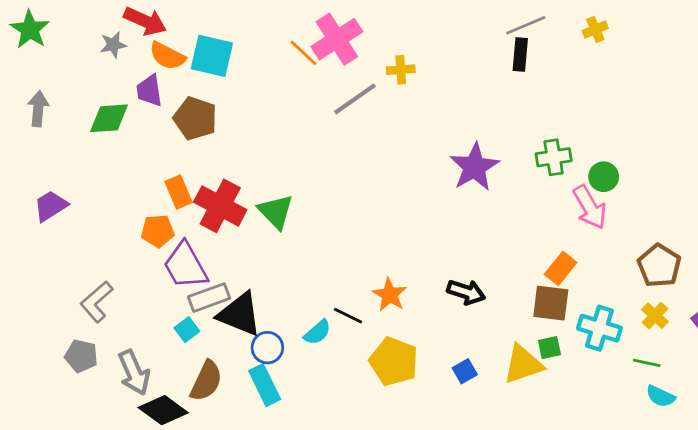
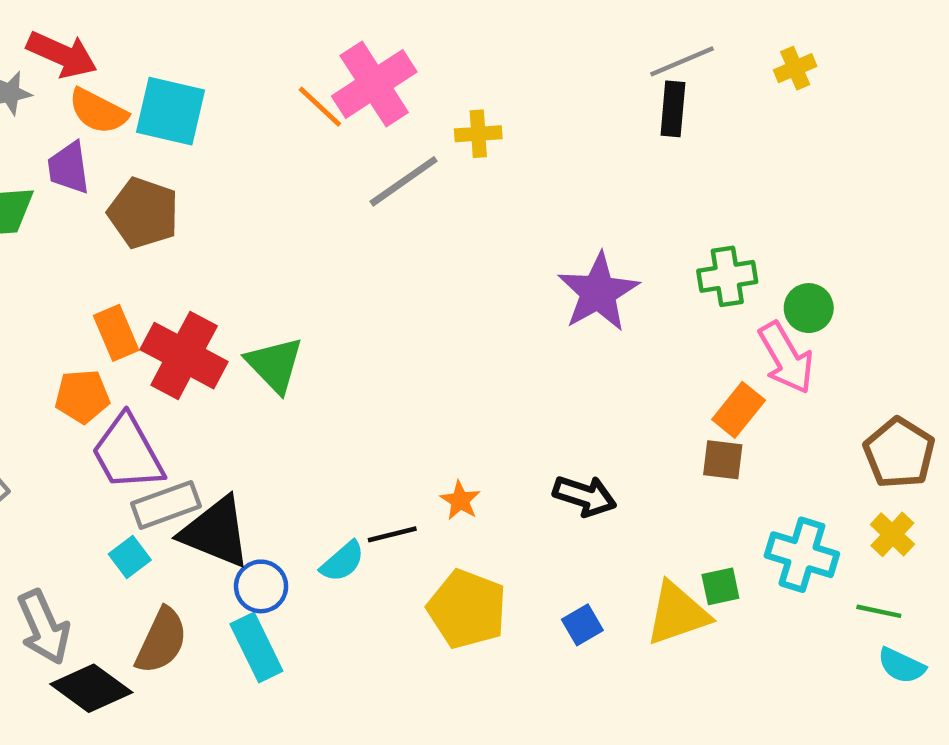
orange rectangle: (561, 268) -> (739, 410), moved
orange star: (390, 295) -> (460, 500), size x0.7
brown square: (551, 303) -> (723, 460), moved, size x0.7
black line: (348, 316) -> (392, 534), turned -40

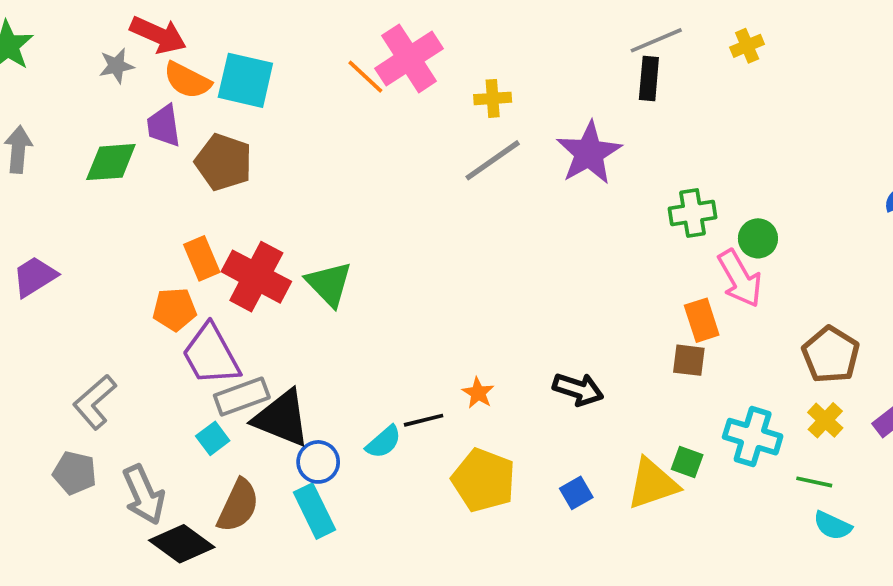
gray line: (404, 181) -> (493, 160), moved
purple star: (598, 292) -> (589, 153), moved
orange rectangle: (739, 410) -> (702, 320), turned -57
green square: (720, 586) -> (687, 462), turned 32

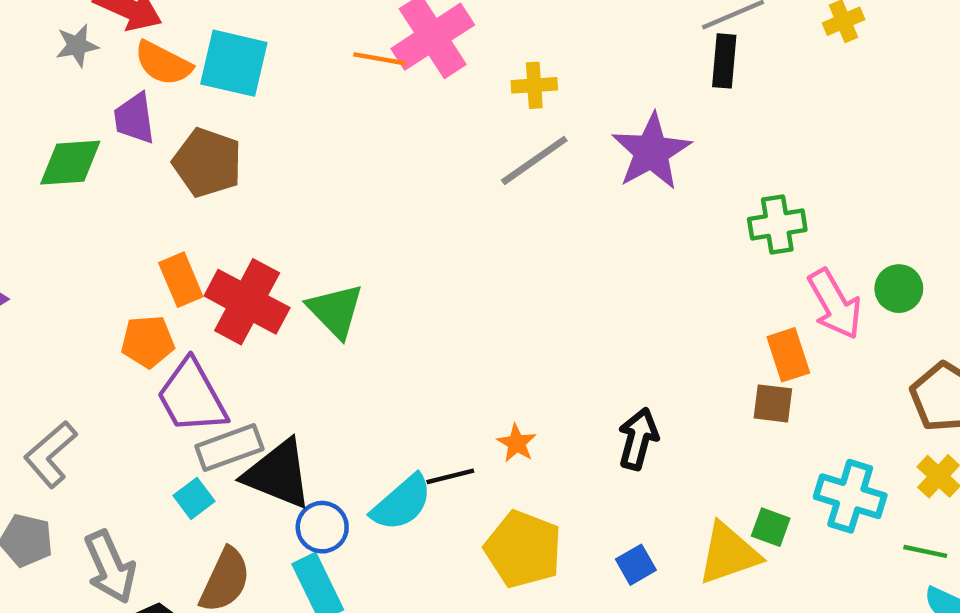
orange line: (365, 77) -> (380, 59), turned -33
green circle: (758, 238) -> (899, 289), moved
black arrow: (578, 389) -> (638, 439), turned -93
cyan semicircle: (384, 442) -> (402, 503), size x1.4

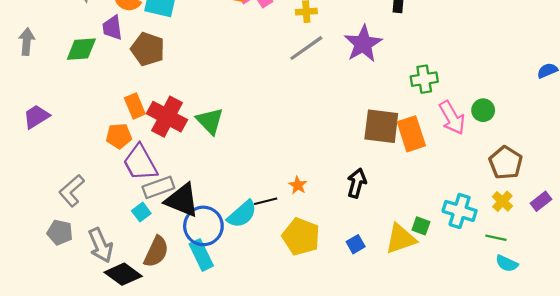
orange rectangle: (788, 355) -> (411, 134), moved, size x1.4
brown square: (773, 403) -> (381, 126), moved, size x1.8
blue circle: (322, 527) -> (203, 226), size x1.6

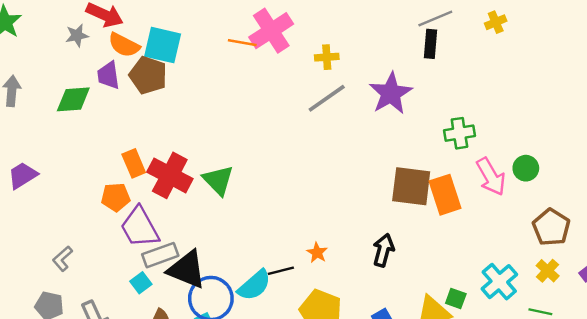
brown pentagon: (148, 49) -> (148, 75), moved
gray L-shape: (72, 191) -> (62, 259), size x0.7
cyan cross: (460, 211) -> (499, 282), turned 32

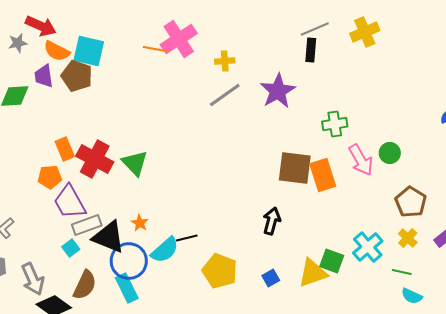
yellow cross: (496, 22) -> (365, 32), size x1.6
orange star: (317, 253) -> (140, 223), moved
green square: (456, 298) -> (332, 261), size x1.4

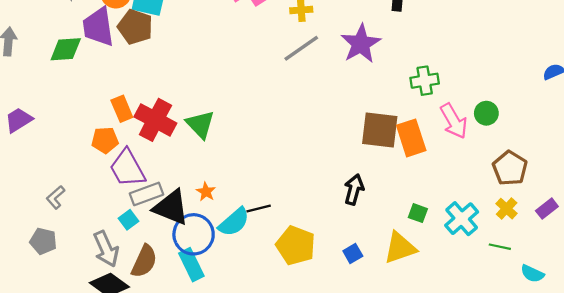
purple trapezoid: (44, 76) -> (98, 27), size x1.5
green square: (332, 261) -> (418, 213), moved, size x0.7
gray arrow: (33, 279) -> (106, 249), moved
cyan semicircle: (412, 296) -> (532, 274), moved

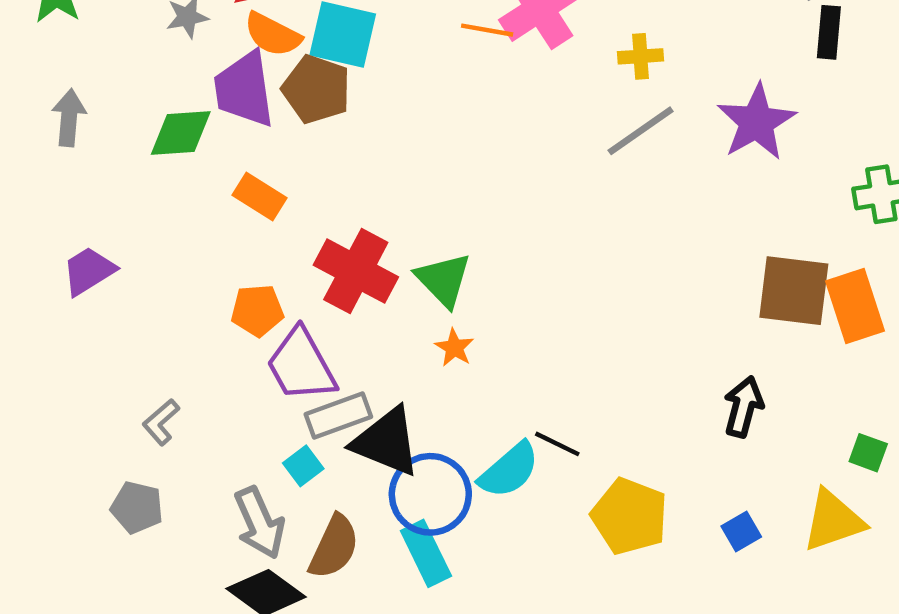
orange rectangle: (122, 109) -> (259, 197), moved, turned -35
orange star: (206, 192) -> (454, 348), moved
black line: (259, 209) -> (557, 444), turned 40

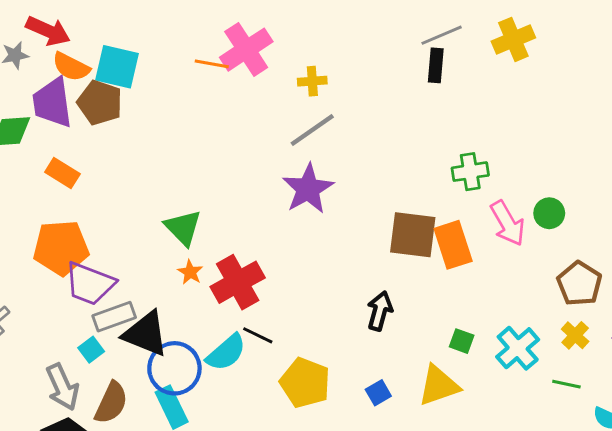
purple star: (757, 122) -> (308, 189), moved
red cross: (356, 271) -> (238, 282), moved, turned 33
orange pentagon: (257, 310) -> (61, 248), size x1.6
purple trapezoid: (301, 365) -> (90, 284), turned -40

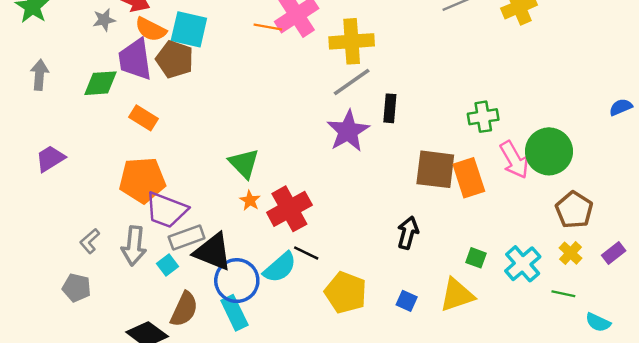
black rectangle: (436, 65) -> (390, 108), moved
yellow cross: (312, 81) -> (352, 41), size x1.8
green circle: (549, 213) -> (549, 151), size x1.8
gray arrow: (62, 387) -> (134, 246), moved, turned 30
blue square: (378, 393) -> (407, 301), turned -36

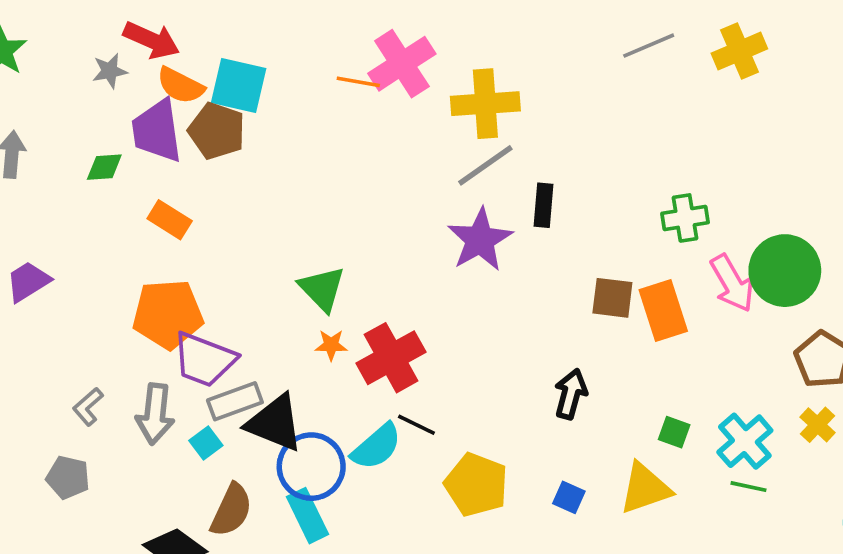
green diamond: (100, 83) -> (104, 167), size x0.7
brown square: (435, 169) -> (612, 298), size x0.7
orange star: (250, 200) -> (331, 345), turned -30
green line: (563, 294) -> (749, 487), moved

